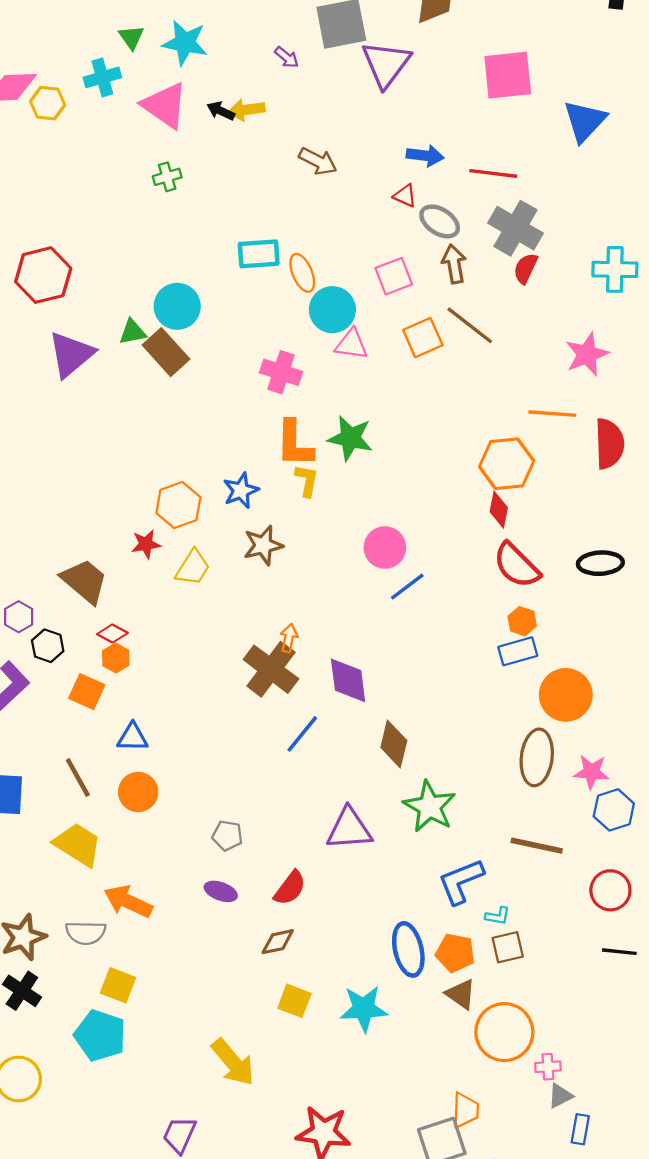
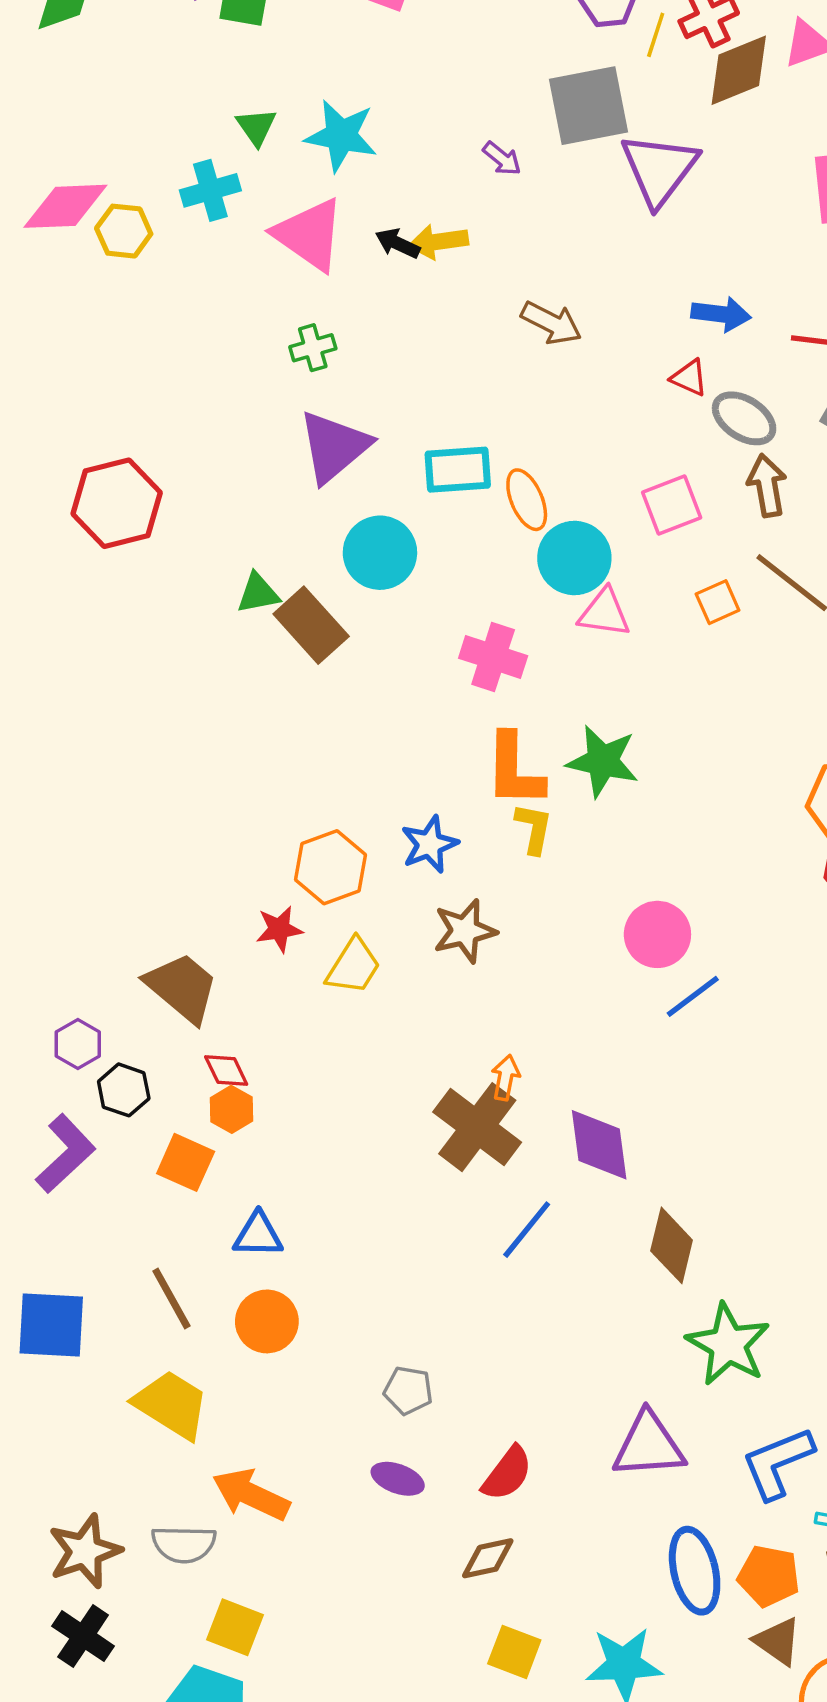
cyan circle: (177, 306) -> (380, 553), moved
orange square: (423, 338) -> (718, 602), size x0.7
purple triangle: (71, 354) -> (334, 447), moved
red diamond: (112, 633) -> (226, 1071), turned 36
purple triangle: (349, 829) -> (649, 1445), moved

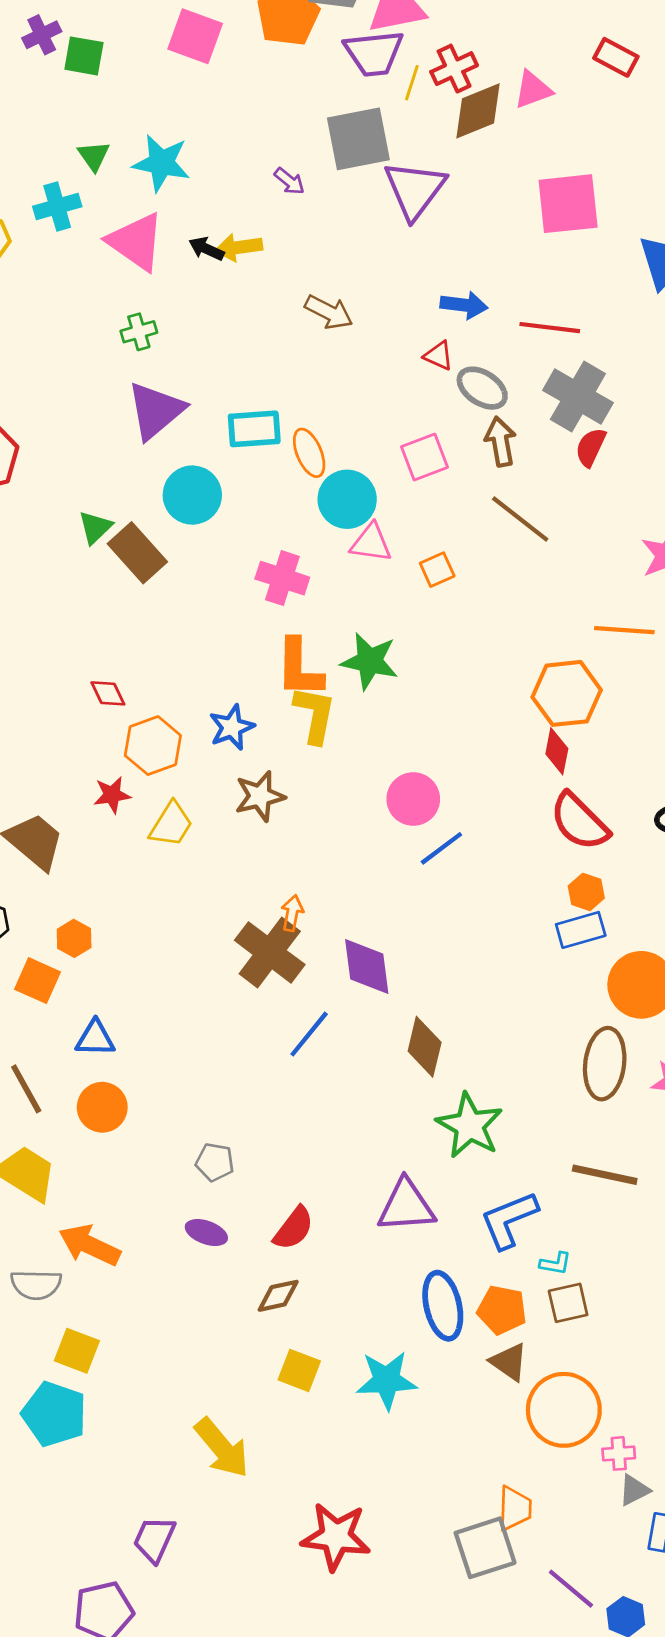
green triangle: (258, 593) -> (95, 527), turned -33
orange square: (718, 602) -> (437, 570), moved
yellow L-shape: (534, 828) -> (315, 715), size x1.4
red diamond: (226, 1071) -> (108, 693), moved

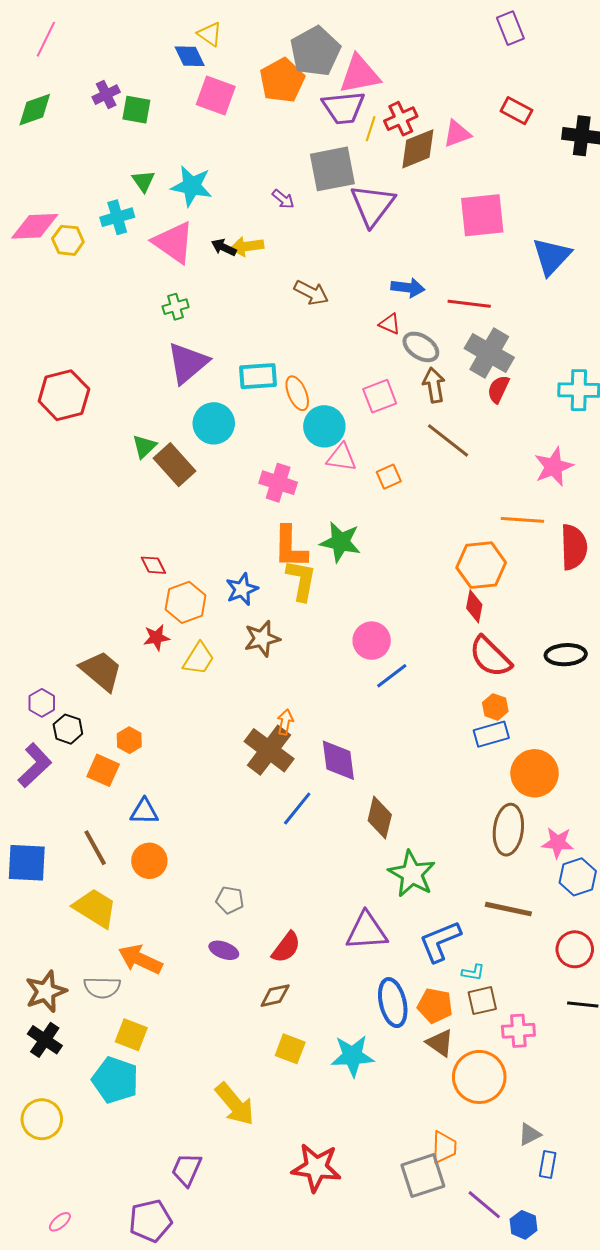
pink cross: (619, 1453) -> (518, 1031), moved, size x1.4

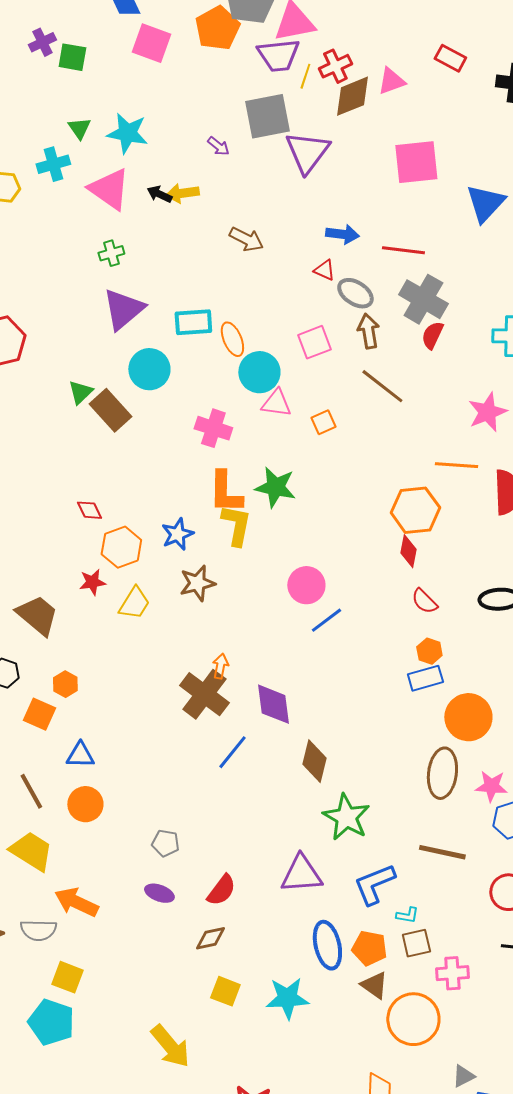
red semicircle: (490, 657) -> (424, 601), size x0.6

